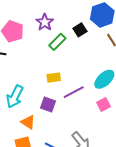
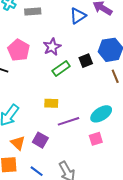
purple square: (48, 104) -> (40, 140), moved

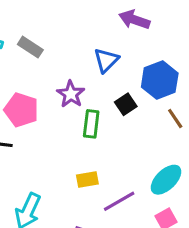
gray rectangle: (33, 12) -> (30, 47), turned 49
blue triangle: (78, 16) -> (106, 60), moved
green rectangle: (61, 68) -> (91, 124), turned -36

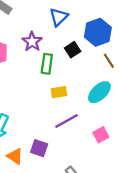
yellow rectangle: (87, 180) -> (59, 92), moved
cyan ellipse: (166, 180) -> (99, 92), moved

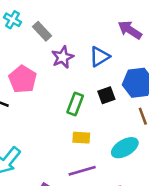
purple star: (32, 42) -> (63, 57), moved

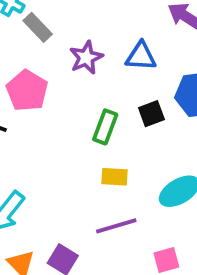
gray rectangle: (42, 31) -> (38, 27), moved
blue triangle: (100, 57) -> (141, 56), turned 35

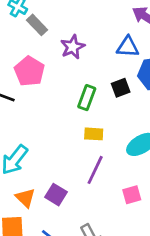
blue triangle: (141, 56) -> (128, 47), moved
purple line: (116, 226) -> (95, 170), turned -48

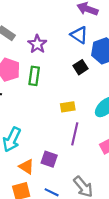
blue triangle: (128, 47) -> (79, 35), turned 42
green rectangle: (87, 98) -> (34, 76), moved

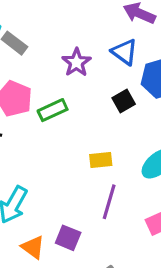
purple star: (37, 44) -> (76, 62), moved
green rectangle: (34, 76) -> (53, 110), turned 54

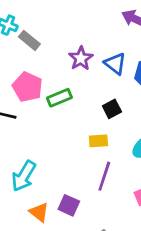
blue triangle: (125, 52) -> (115, 64), moved
black square: (124, 101) -> (112, 109), moved

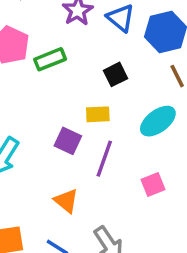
purple square: (69, 205) -> (68, 141), moved
orange triangle: (39, 212) -> (66, 201), moved

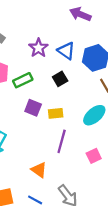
black square: (115, 74) -> (60, 79), moved
purple square: (68, 141) -> (33, 108), moved

